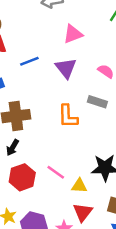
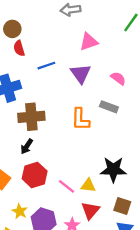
pink line: (56, 172) -> (67, 186), moved

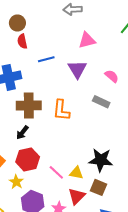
orange L-shape: (80, 119) -> (61, 110), moved
brown square: (122, 206) -> (99, 187), moved
yellow star: (20, 211) -> (16, 182), moved

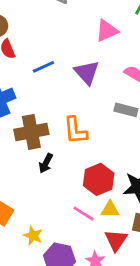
pink triangle: (87, 40) -> (107, 31), moved
black arrow: (22, 133) -> (46, 163), moved
red hexagon: (28, 159) -> (99, 179), moved

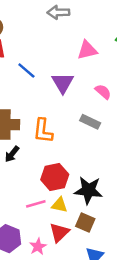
blue line: (43, 67) -> (26, 70), turned 54
pink line: (83, 214) -> (36, 204), turned -60

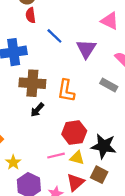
pink triangle: (87, 50) -> (110, 21), turned 36

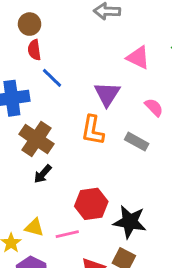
blue line: (54, 36) -> (52, 78), moved
brown cross: (32, 83) -> (36, 139), turned 30
orange L-shape: (66, 91) -> (93, 130), moved
yellow triangle: (77, 158) -> (34, 227), moved

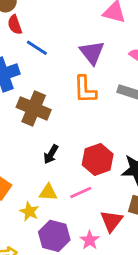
black arrow: (43, 174) -> (51, 154), moved

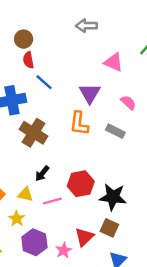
yellow triangle: (48, 192) -> (25, 194), moved
pink line: (81, 193) -> (52, 201), moved

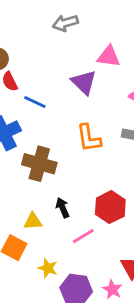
purple triangle: (90, 93) -> (84, 82), moved
black arrow: (42, 173) -> (63, 208), turned 133
yellow triangle: (25, 194) -> (33, 221), moved

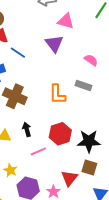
pink triangle: (109, 56) -> (66, 21), moved
orange L-shape: (89, 138) -> (57, 94), moved

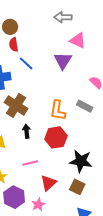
black arrow: (27, 129) -> (27, 131), moved
red hexagon: (60, 134) -> (56, 137), moved
red triangle: (69, 178) -> (48, 183), moved

